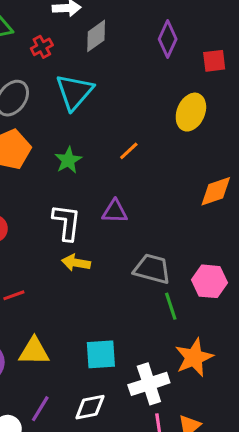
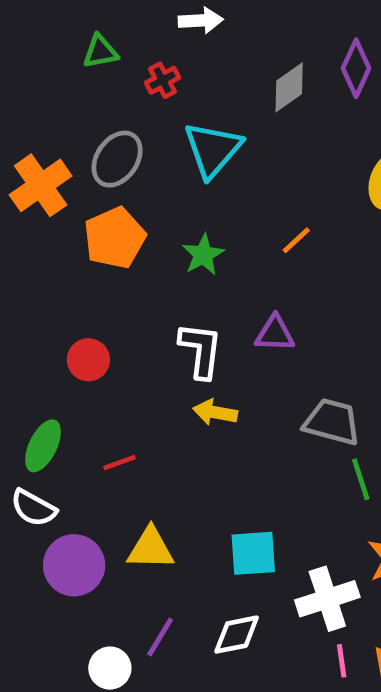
gray diamond: (96, 36) -> (289, 87), moved

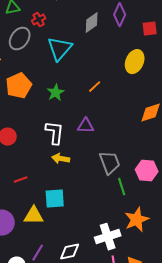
gray ellipse: (117, 159) -> (20, 39), moved
gray trapezoid: (332, 422) -> (110, 163), turned 55
cyan square: (253, 553) -> (55, 199), moved

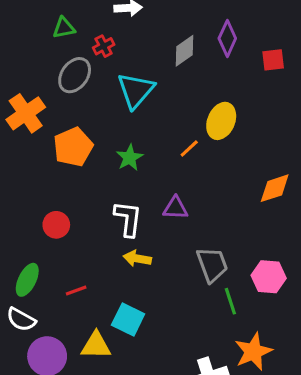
yellow ellipse: (135, 62) -> (221, 121), moved
cyan square: (55, 199) -> (128, 320), turned 30

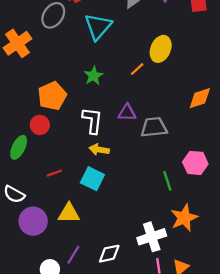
orange pentagon: (73, 147) -> (52, 96), moved
gray trapezoid: (212, 265) -> (154, 127), moved, turned -76
green ellipse: (27, 280) -> (19, 147), moved
cyan square: (128, 320) -> (92, 179), moved

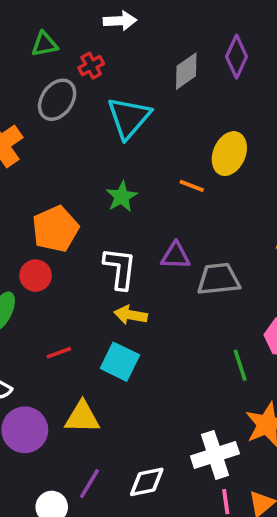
orange line: (137, 69) -> (192, 186), turned 64

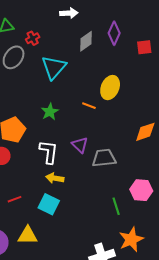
white arrow: (120, 21) -> (69, 13), moved
purple triangle: (176, 256) -> (80, 145), turned 42

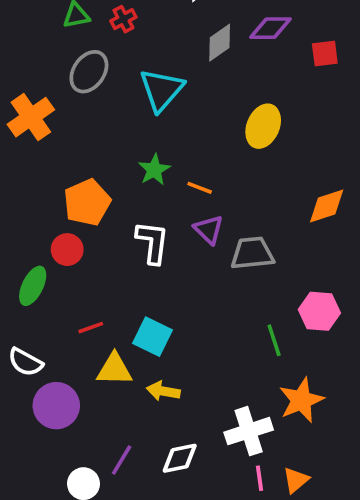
purple diamond: (114, 33) -> (270, 28), turned 65
red cross: (33, 38) -> (123, 19), moved
orange line: (89, 106) -> (200, 188), moved
yellow arrow: (55, 178) -> (163, 391), moved
yellow triangle: (28, 235) -> (114, 369), moved

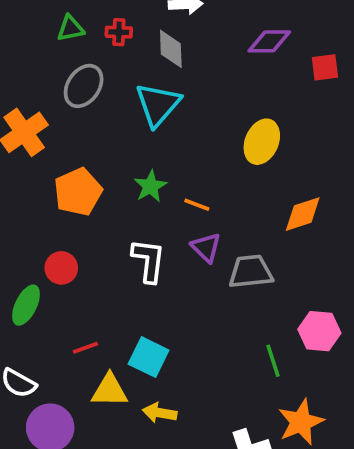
red cross: (123, 19) -> (119, 32), turned 30
gray diamond: (220, 43) -> (171, 49), moved, turned -57
orange pentagon: (87, 202) -> (78, 192), moved
orange diamond: (327, 206) -> (303, 214), moved

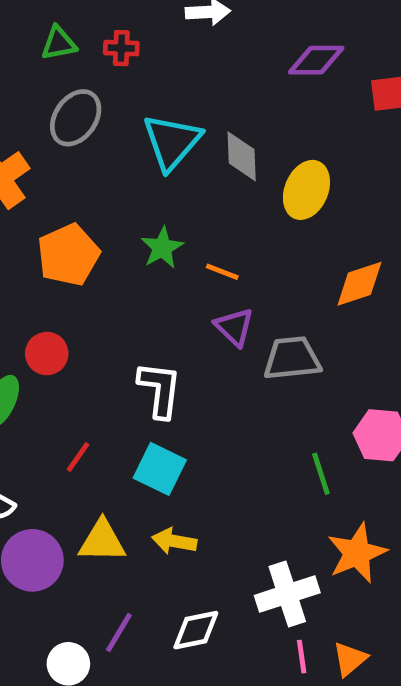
gray diamond: (171, 49) -> (242, 156), moved
white L-shape: (149, 261) -> (160, 390), moved
red line: (85, 348) -> (78, 457), turned -35
yellow triangle: (110, 390) -> (102, 541), moved

